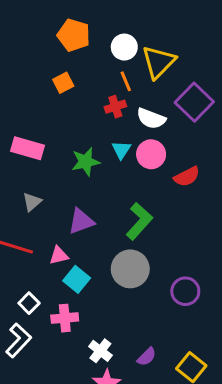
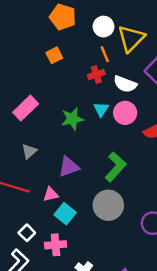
pink rectangle: (28, 148) -> (26, 108), turned -60

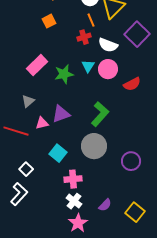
pink rectangle: (26, 108) -> (37, 65), moved
pink triangle: (51, 194) -> (42, 123), moved
pink cross: (56, 245) -> (73, 179), moved

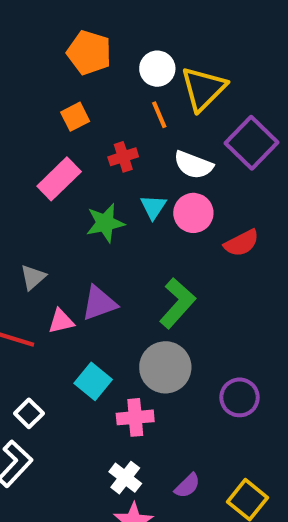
red cross: (84, 37) -> (123, 157), moved
pink rectangle: (37, 65) -> (59, 179), moved
pink cross: (73, 179) -> (135, 417), moved

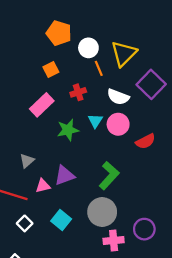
white circle: (157, 69) -> (88, 48), moved
white square: (29, 413) -> (25, 223), moved
pink cross: (135, 417) -> (114, 240), moved

